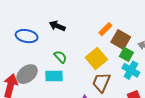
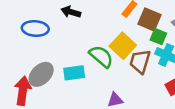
green semicircle: (60, 57) -> (101, 56), moved, size x1.5
brown trapezoid: (101, 82) -> (140, 62), moved

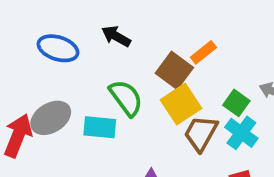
brown square: (150, 19) -> (174, 70), moved
green semicircle: (101, 56) -> (126, 98), moved

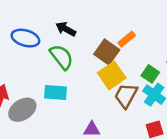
green semicircle: (126, 98) -> (61, 57), moved
gray ellipse: (51, 118) -> (22, 110), moved

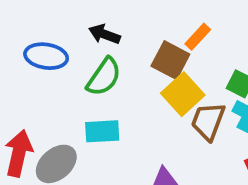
green semicircle: (61, 57) -> (104, 77), turned 80

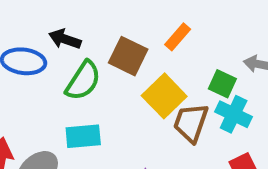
black arrow: (104, 34) -> (65, 39), moved
brown square: (170, 60) -> (128, 56), moved

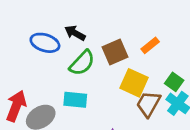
brown square: (128, 56) -> (115, 52), turned 30
yellow square: (164, 96) -> (134, 83), turned -32

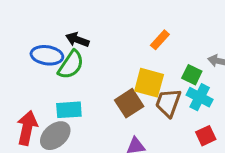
brown square: (115, 52) -> (129, 103), moved
green semicircle: (82, 63) -> (71, 65), moved
cyan rectangle: (75, 100) -> (69, 110), moved

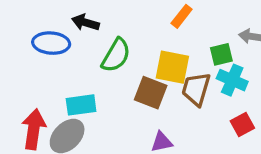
green semicircle: (71, 65) -> (116, 55), moved
green square: (192, 75) -> (221, 54), turned -36
brown square: (129, 103) -> (151, 93), turned -32

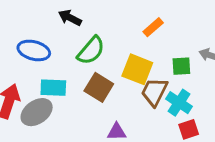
blue ellipse: (51, 43) -> (34, 50), moved
cyan cross: (232, 80) -> (179, 103), moved
brown square: (151, 93) -> (99, 87), moved

